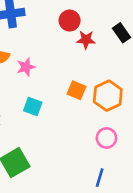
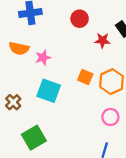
red star: (86, 40) -> (102, 40), moved
cyan square: (33, 107) -> (49, 91), size x1.5

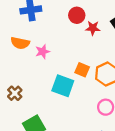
red star: (102, 40) -> (93, 28), moved
cyan square: (49, 91) -> (63, 86), moved

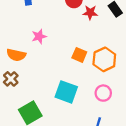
orange semicircle: (20, 43) -> (16, 55), moved
cyan square: (63, 86) -> (66, 92), moved

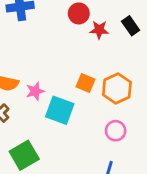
pink star: (39, 36) -> (35, 91), moved
cyan square: (66, 92) -> (60, 110), moved

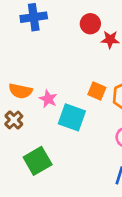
pink star: (35, 91) -> (48, 99), turned -30

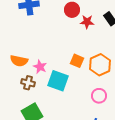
brown cross: (14, 120) -> (28, 83), moved, turned -32

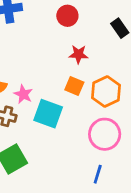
red star: (87, 22) -> (78, 54), moved
pink circle: (99, 96) -> (105, 134), size x1.5

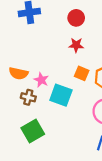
red star: (78, 54) -> (76, 45), moved

